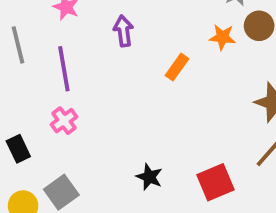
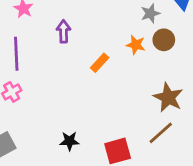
black star: (149, 177) -> (69, 141), turned -30

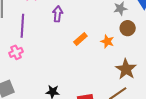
orange star: (136, 45) -> (107, 41), moved

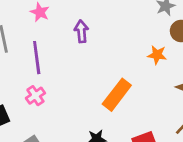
orange rectangle: (80, 39) -> (117, 95), moved, size x1.6

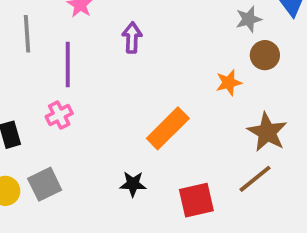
orange star: (157, 55) -> (229, 83), turned -30

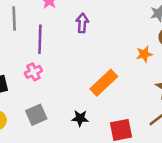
gray square: (45, 184) -> (36, 115), moved

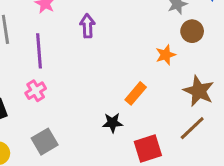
orange rectangle: (104, 83) -> (136, 93), moved, size x0.7
black star: (80, 118) -> (112, 123), moved

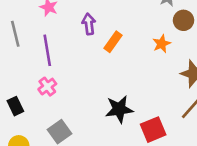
orange rectangle: (136, 93) -> (113, 42), moved
black star: (112, 123) -> (119, 109), size x1.5

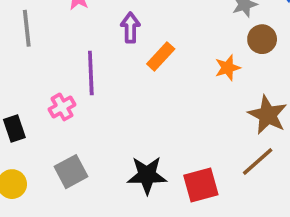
purple line: (47, 50) -> (91, 73), moved
black star: (119, 109) -> (147, 175), moved

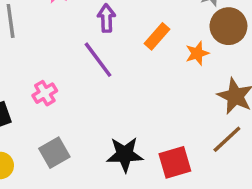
brown circle: (262, 39) -> (228, 26), size x1.4
orange rectangle: (161, 56) -> (157, 36), moved
purple line: (91, 73) -> (98, 60), moved, turned -33

